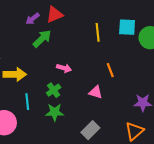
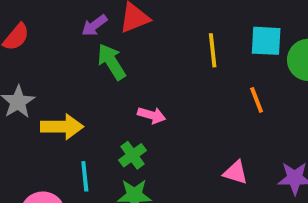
green arrow: (42, 39) -> (111, 62), turned -78
orange line: (110, 70) -> (257, 100), moved
pink triangle: (96, 92) -> (236, 172), moved

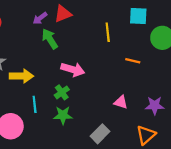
cyan square: (266, 41) -> (138, 16), moved
orange line: (257, 100) -> (133, 61), turned -56
pink arrow: (152, 115) -> (73, 69), size x1.5

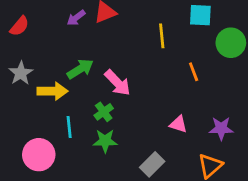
green arrow: (50, 39) -> (80, 69), moved, turned 90
orange line: (133, 61) -> (194, 72), turned 56
pink arrow: (73, 69) -> (118, 83), turned 30

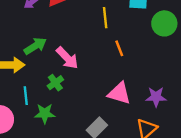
orange line: (194, 72) -> (119, 48), moved
pink triangle: (178, 124) -> (119, 93), size x1.5
green star: (105, 141) -> (45, 113), moved

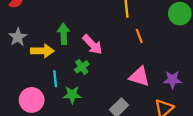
green arrow: (35, 46) -> (64, 34), turned -60

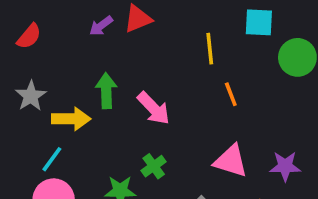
green cross: (82, 67) -> (154, 166), moved
cyan line: (55, 79) -> (52, 159), moved, turned 42

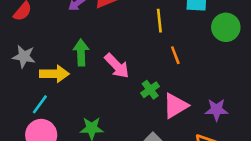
gray star: (31, 96) -> (24, 57), turned -30
pink triangle: (231, 161) -> (175, 106), turned -48
green cross: (154, 166) -> (150, 90), moved

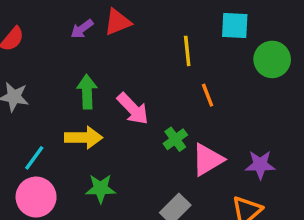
yellow arrow: (54, 74) -> (84, 138), moved

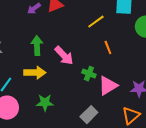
yellow line: (187, 51) -> (96, 22), turned 60
green cross: (175, 139) -> (89, 74), turned -32

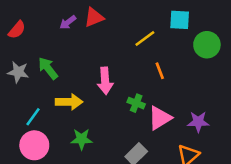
green arrow: (37, 46) -> (48, 68), moved, turned -36
pink arrow: (64, 56) -> (105, 81), turned 40

